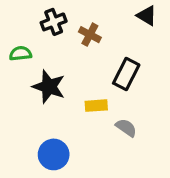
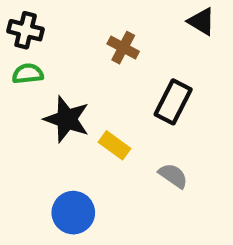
black cross: (54, 22) -> (26, 30), moved, turned 35
yellow rectangle: (96, 106) -> (115, 145), moved, turned 40

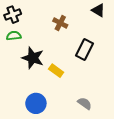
black cross: (26, 30) -> (13, 15), turned -35
gray semicircle: (173, 176) -> (85, 103), moved

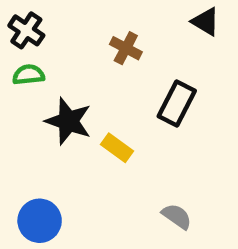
black cross: (13, 15) -> (26, 30), turned -35
blue circle: (36, 103) -> (40, 221), moved

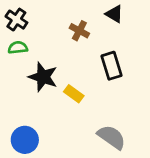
black triangle: (206, 22) -> (114, 14), moved
black rectangle: (177, 103) -> (112, 66), turned -44
gray semicircle: (177, 216) -> (112, 137), size x1.5

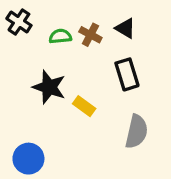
black triangle: (114, 14) -> (125, 28), moved
green semicircle: (18, 48) -> (60, 36), moved
gray semicircle: (112, 137) -> (136, 132), moved, turned 68

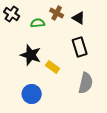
brown cross: (90, 35) -> (57, 13), moved
blue circle: (28, 159) -> (32, 94), moved

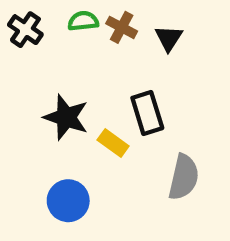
black triangle: (79, 18) -> (169, 38), turned 32
green semicircle: (38, 23) -> (83, 21), moved
black rectangle: (80, 47) -> (147, 113), moved

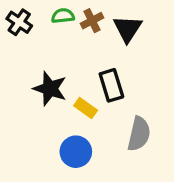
brown cross: (122, 27) -> (92, 21), turned 35
black triangle: (169, 38) -> (128, 29), size x1.4
blue circle: (68, 201) -> (76, 152), moved

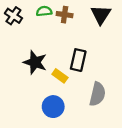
brown cross: (92, 21) -> (65, 15), turned 35
black triangle: (128, 29) -> (101, 15), moved
black rectangle: (111, 85) -> (78, 60), turned 30

